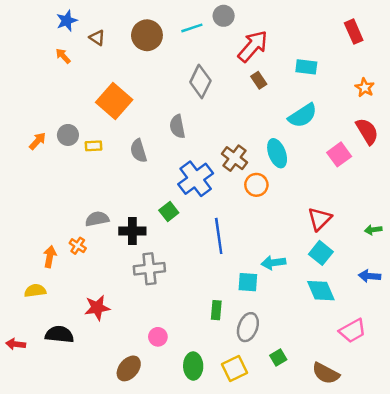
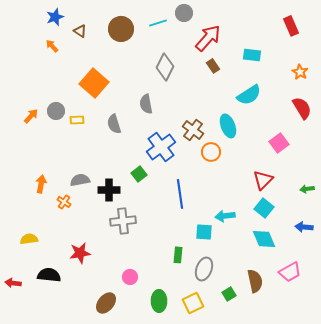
pink square: (339, 154) -> (279, 143), moved
orange arrow: (50, 257) -> (41, 184), moved
brown semicircle: (326, 373) -> (255, 281), moved, turned -130

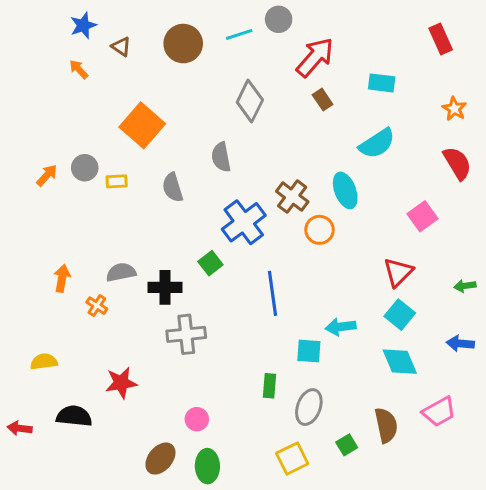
green ellipse: (159, 301) -> (207, 466), moved

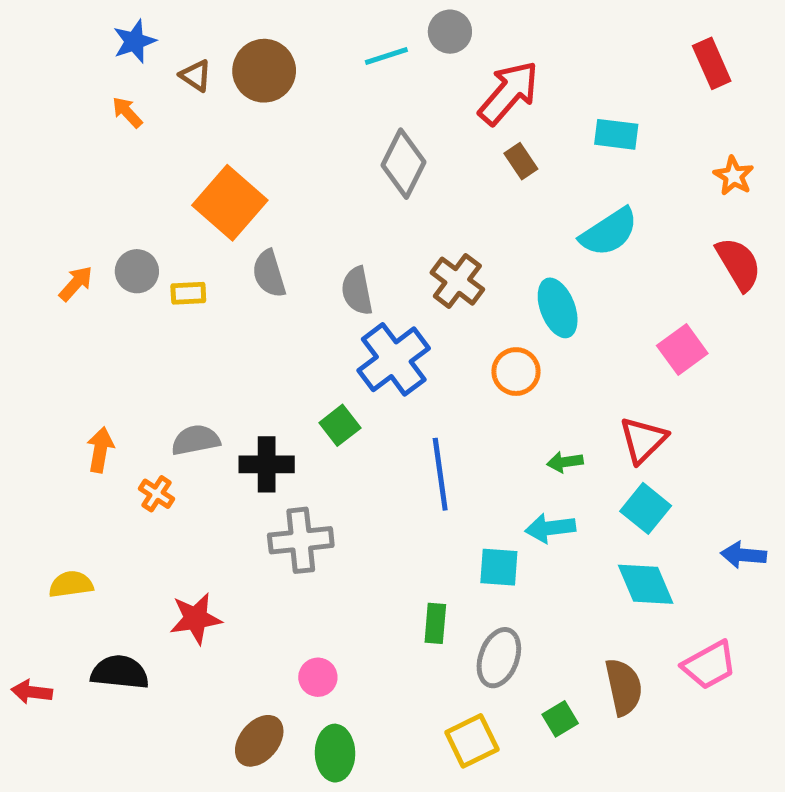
brown circle: (183, 44) -> (264, 71), moved
gray semicircle: (221, 157) -> (357, 291), moved
gray semicircle: (173, 187) -> (269, 274), moved
brown cross: (292, 197) -> (457, 281), moved
green arrow: (465, 286) -> (565, 462), moved

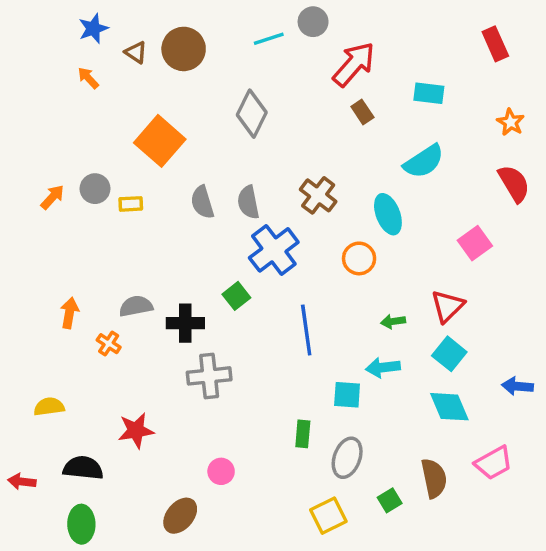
gray diamond: (404, 164) -> (252, 114), moved
gray semicircle: (269, 274) -> (202, 202), moved
green ellipse: (335, 753) -> (81, 524), moved

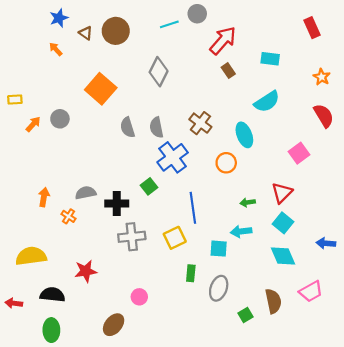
yellow rectangle: (131, 204) -> (15, 99), moved
yellow semicircle: (49, 407) -> (31, 256), size x1.6
yellow square: (328, 516) -> (175, 238), moved

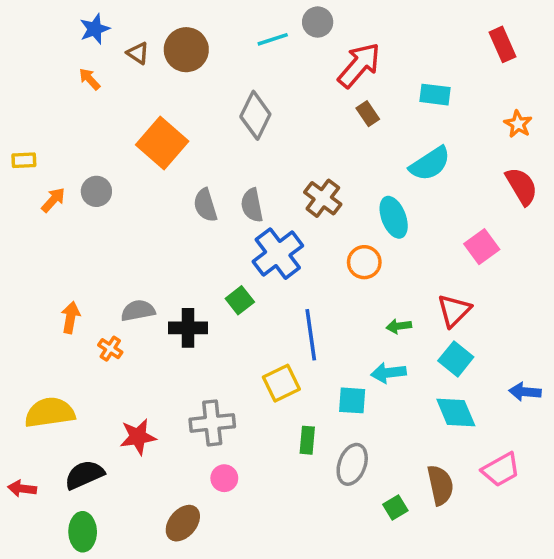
gray cross: (132, 237) -> (212, 423), moved
black semicircle: (52, 295) -> (84, 475), turned -30

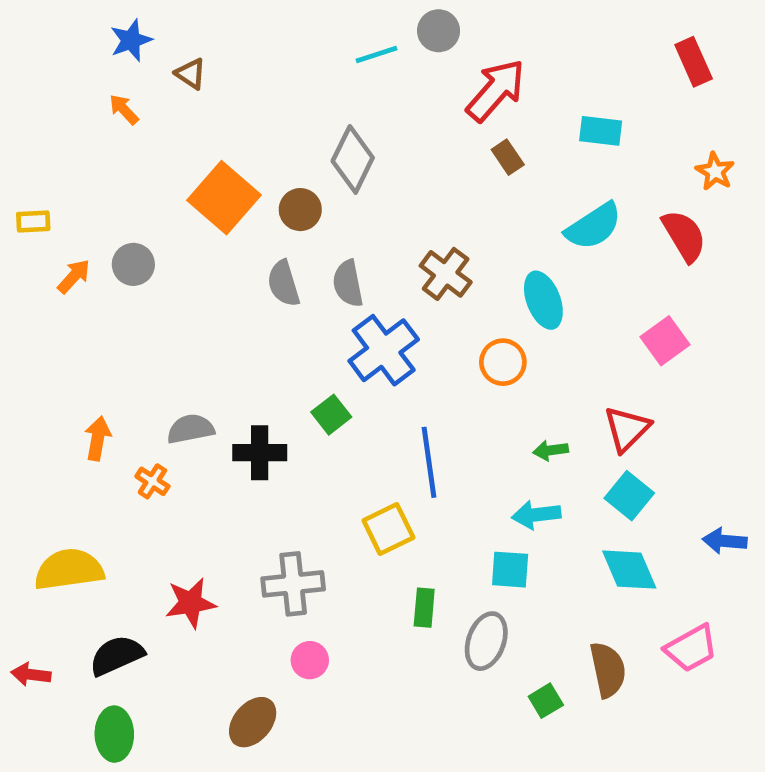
brown circle: (186, 50) -> (300, 210), moved, size x0.7
red semicircle: (521, 186) -> (684, 236), moved
cyan square: (352, 400) -> (510, 570), moved

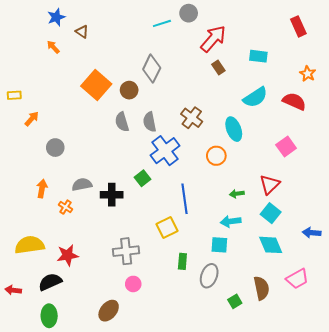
red semicircle: (684, 236) -> (294, 101), turned -35
gray circle: (133, 264) -> (55, 148), moved
red star: (191, 603) -> (68, 255), moved

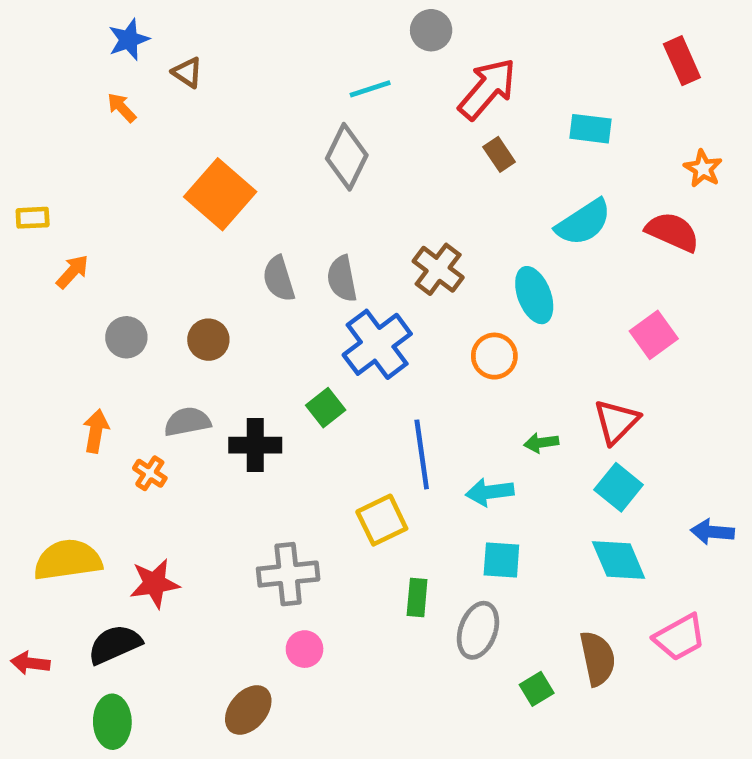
cyan line: (162, 23) -> (370, 89), moved
brown circle: (129, 90) -> (208, 340), moved
cyan arrow: (231, 221) -> (490, 492), moved

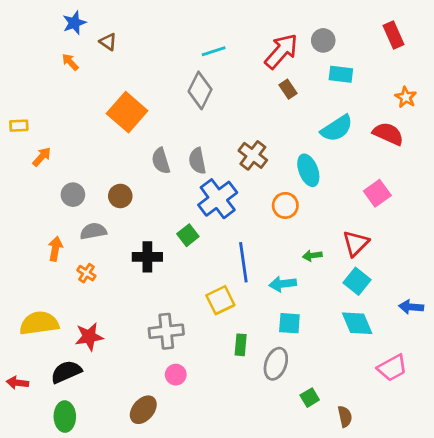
gray circle: (431, 30) -> (323, 40), moved
gray semicircle: (187, 422) -> (93, 231), moved
brown semicircle: (598, 658) -> (345, 417), moved, size x0.7

